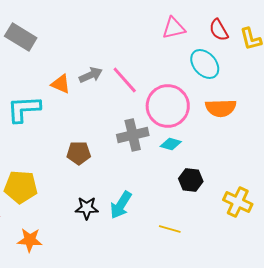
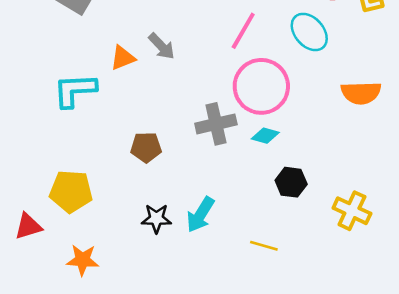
gray arrow: (91, 75) -> (162, 46), turned 70
pink line: (125, 80) -> (243, 31), moved, turned 72
orange triangle: (61, 84) -> (123, 58), turned -45
orange semicircle: (221, 108) -> (361, 93), moved

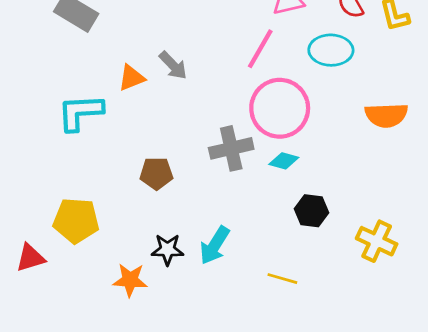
cyan ellipse: (309, 32) -> (331, 50), turned -48
orange star: (83, 260) -> (130, 280), moved

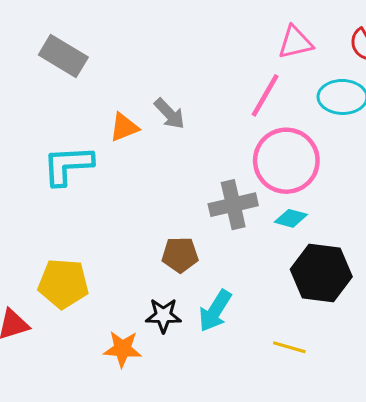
brown pentagon: (156, 173) -> (180, 255), moved
black hexagon: (312, 211) -> (321, 273), size x1.6

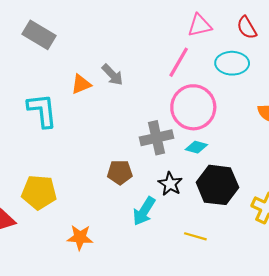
cyan L-shape: (68, 165) -> (42, 110), turned 87
black star: (163, 315) -> (170, 184), moved, turned 30

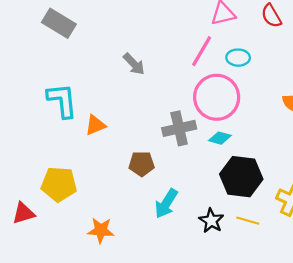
cyan ellipse: (232, 63) -> (238, 58), moved, size x0.7
orange triangle: (81, 84) -> (95, 125), moved
black star: (170, 184) -> (211, 221), moved
yellow line: (195, 236) -> (248, 221), moved

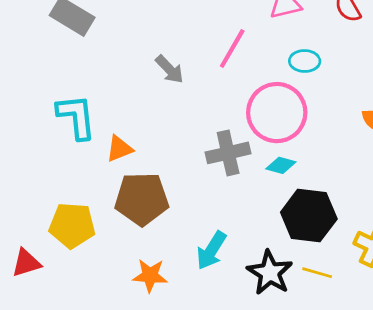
pink line: (202, 51) -> (232, 48), moved
brown pentagon: (142, 164) -> (142, 199), moved, size x1.6
black star: (211, 221) -> (270, 273), size x1.4
orange star: (101, 230) -> (150, 275), moved

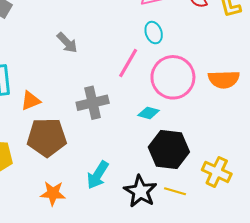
pink line: (232, 48) -> (128, 63), moved
cyan ellipse: (305, 61) -> (154, 33), moved, turned 70
pink circle: (277, 113) -> (173, 77), moved
gray cross: (228, 153) -> (93, 103), moved

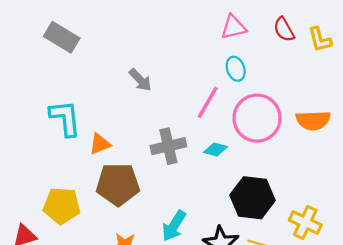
cyan diamond: (149, 113) -> (215, 150), moved

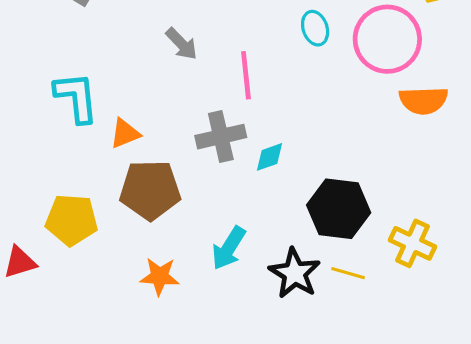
pink line: (208, 102) -> (246, 75), moved, turned -36
pink circle: (257, 118) -> (387, 39), moved
cyan diamond: (215, 150) -> (270, 157), moved, turned -35

